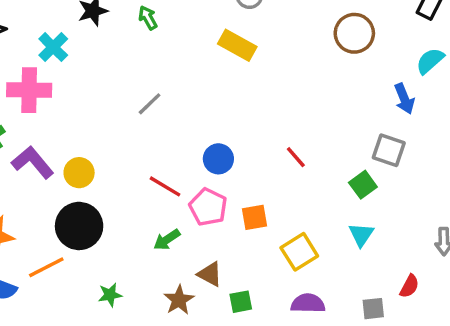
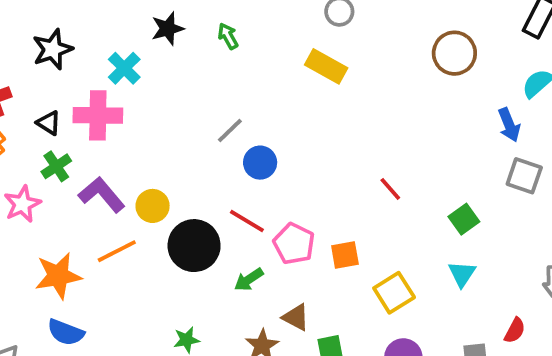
gray square: (389, 150) -> (524, 176), moved
blue circle: (218, 159) -> (260, 163), moved
black circle: (79, 226) -> (194, 246), moved
orange line: (46, 267) -> (117, 251), moved

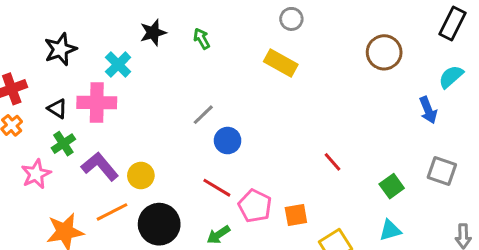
gray square: (524, 176) -> (442, 171), moved
black circle: (194, 246) -> (159, 224), moved
cyan triangle: (462, 274) -> (390, 230), turned 40

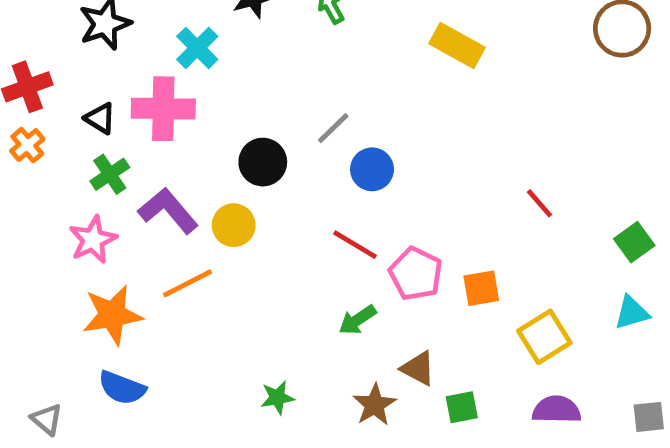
pink star: (36, 174) -> (93, 240), moved
black circle: (159, 224) -> (263, 162), moved, size x0.7

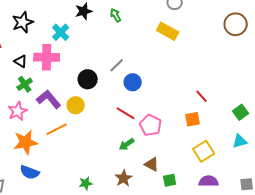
orange square: (481, 288) -> (193, 119), moved
green star: (277, 398) -> (86, 183), moved
brown star: (374, 405) -> (124, 178), moved

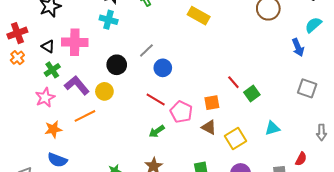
cyan cross: (61, 32) -> (109, 20), moved, turned -30
green square: (241, 112) -> (252, 93), moved
orange square: (193, 119) -> (212, 103), moved
orange star: (26, 142) -> (53, 129), size x0.7
brown triangle: (152, 164) -> (209, 127), moved

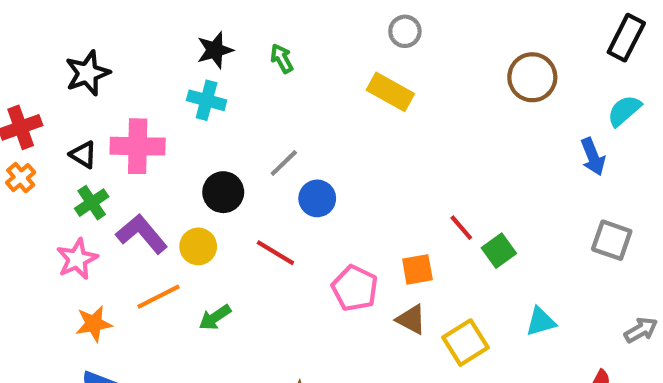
red line: (156, 100) -> (275, 253), moved
green arrow: (157, 131) -> (215, 317), moved
gray arrow: (322, 132) -> (641, 330), turned -119

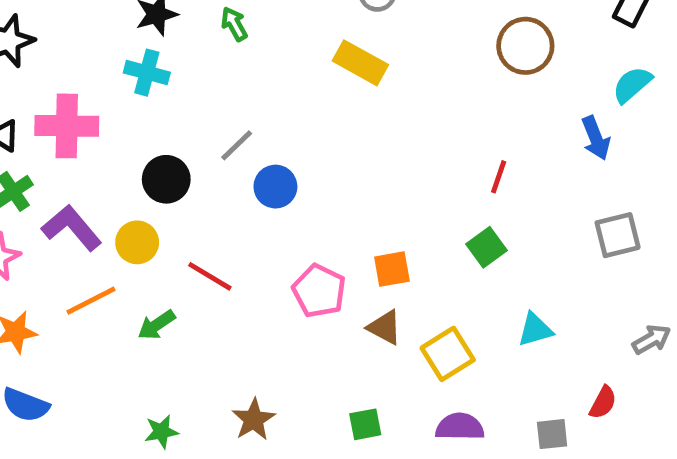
red line: (461, 228) -> (499, 177), moved, turned 60
gray square: (612, 240) -> (618, 235), turned -33
red line: (275, 253) -> (210, 276), moved

